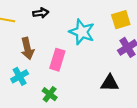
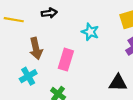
cyan star: (82, 32) -> (90, 32), size x0.7

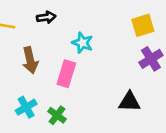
cyan star: (90, 32) -> (82, 43), moved
cyan cross: (28, 76) -> (26, 107), moved

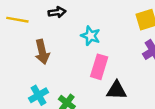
pink rectangle: (66, 74) -> (99, 67), moved
black triangle: (129, 102) -> (117, 90), moved

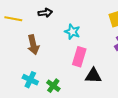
cyan cross: (38, 95) -> (30, 80), turned -35

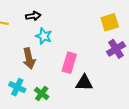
cyan star: (72, 32) -> (44, 36), moved
brown arrow: (33, 45) -> (29, 58), moved

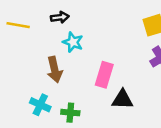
green cross: (42, 93) -> (70, 113), turned -32

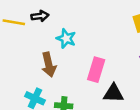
black arrow: (60, 17) -> (40, 16), moved

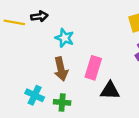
brown arrow: (49, 65) -> (61, 69), moved

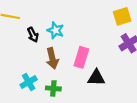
black arrow: (39, 16) -> (33, 35), moved, turned 72
cyan cross: (35, 95) -> (29, 82), turned 35

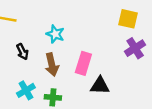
yellow square: (122, 16) -> (128, 19), turned 30
black arrow: (33, 35) -> (22, 52), moved

